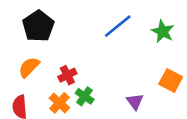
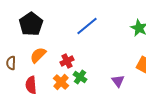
black pentagon: (38, 26) -> (31, 24), moved
blue line: (118, 26) -> (87, 26), moved

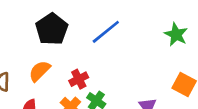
black pentagon: (31, 24) -> (52, 29), moved

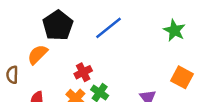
orange semicircle: (40, 71) -> (38, 54), moved

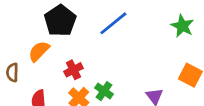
red cross: (83, 72) -> (73, 70), moved

